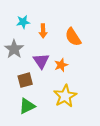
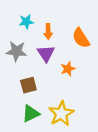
gray star: (14, 49) -> (16, 51), turned -30
purple triangle: (41, 61) -> (46, 53), moved
yellow star: (65, 96) -> (61, 114), moved

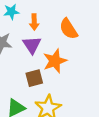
orange star: (68, 69) -> (55, 61), size x1.5
brown square: (28, 85) -> (34, 78), moved

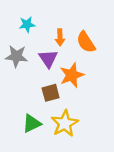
orange arrow: (34, 22) -> (60, 37), moved

